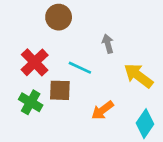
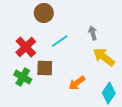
gray arrow: (108, 44) -> (93, 33), moved
cyan line: (80, 68) -> (60, 41), moved, turned -60

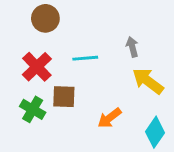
brown circle: (44, 13) -> (45, 18), moved
cyan line: (60, 41) -> (85, 58), turned 30

